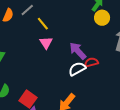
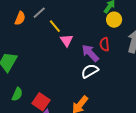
pink triangle: (46, 43) -> (67, 40), moved
red semicircle: (91, 62) -> (104, 44), moved, turned -80

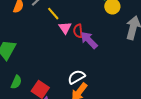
red semicircle: (104, 44) -> (78, 31), moved
white semicircle: (90, 71) -> (76, 77), moved

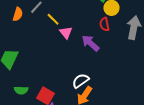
red semicircle: (78, 31) -> (104, 24), moved
green semicircle: (16, 82) -> (21, 90), turned 72

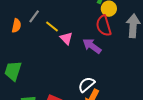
red semicircle: (104, 24) -> (104, 26), size x1.5

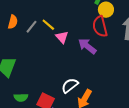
gray line: (34, 16) -> (31, 27), moved
white semicircle: (86, 85) -> (70, 86), moved

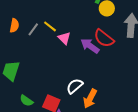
red semicircle: (100, 26) -> (104, 38), moved, turned -35
green semicircle: (21, 97) -> (26, 101), turned 40

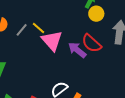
pink triangle: (64, 38) -> (52, 41), size x1.6

